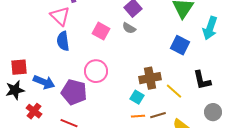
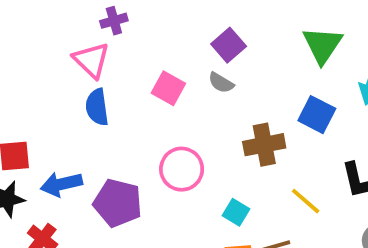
pink circle: (96, 71) -> (182, 169), moved
brown cross: (150, 78) -> (264, 145), moved
blue arrow: (44, 82) -> (61, 184), turned 145

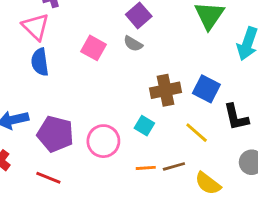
blue square: (317, 115) -> (206, 89), moved
pink circle: (182, 169) -> (103, 141), moved
cyan square: (236, 212) -> (144, 126), moved

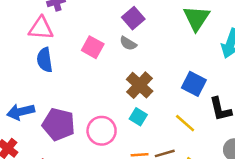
pink triangle: (36, 27) -> (41, 28), turned -40
brown cross: (166, 90) -> (140, 85), moved, turned -36

